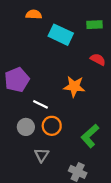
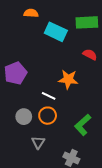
green rectangle: (94, 25) -> (87, 22), size x1.5
white line: (40, 104) -> (49, 96), moved

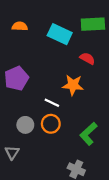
orange semicircle: (31, 13) -> (20, 26), moved
red semicircle: (90, 55) -> (87, 58), moved
gray triangle: (38, 142) -> (12, 153), moved

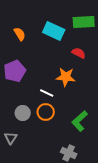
orange semicircle: (20, 26) -> (20, 34), moved, turned 56

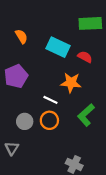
cyan rectangle: (54, 31) -> (58, 47), moved
green L-shape: (80, 121) -> (86, 115), moved

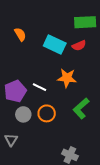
red semicircle: (85, 57) -> (79, 46), moved, turned 128
purple pentagon: (16, 76) -> (15, 91), moved
white line: (50, 100) -> (40, 87), moved

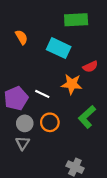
green rectangle: (85, 22) -> (76, 20), moved
red semicircle: (79, 46) -> (90, 67), moved
gray triangle: (11, 140) -> (23, 143), moved

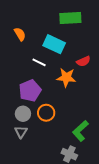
white line: (42, 94) -> (39, 62), moved
purple pentagon: (16, 98) -> (30, 91), moved
green L-shape: (87, 117) -> (80, 131), moved

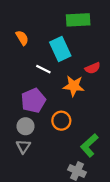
cyan rectangle: (54, 44) -> (60, 49), turned 40
orange circle: (46, 113) -> (61, 121), moved

